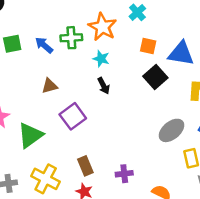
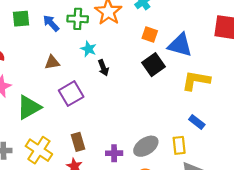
cyan star: (101, 59) -> (88, 49), moved
gray ellipse: (171, 130) -> (146, 146), moved

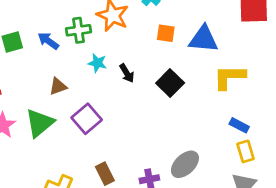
black square: (153, 65) -> (170, 83), moved
black arrow: (103, 68) -> (127, 73), moved
green triangle: (29, 107) -> (40, 123), moved
yellow rectangle: (179, 145) -> (246, 151), moved

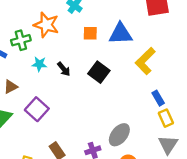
yellow L-shape: (229, 77) -> (145, 61), turned -36
blue rectangle: (239, 125) -> (158, 98), turned 40

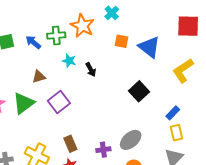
blue triangle: (121, 34) -> (149, 47), turned 30
yellow L-shape: (145, 61) -> (183, 71), moved
black square: (99, 72) -> (139, 91), moved
blue rectangle: (158, 98) -> (173, 113), turned 64

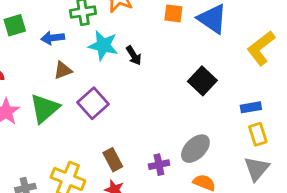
blue arrow: (33, 42) -> (53, 38), moved, turned -42
cyan star: (69, 61) -> (103, 45), size x1.5
blue rectangle: (173, 113) -> (251, 107), turned 40

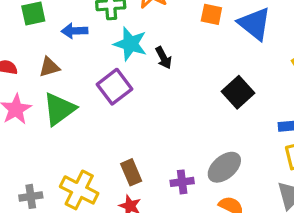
brown triangle: (63, 70) -> (49, 67), moved
purple square: (93, 103) -> (115, 87), moved

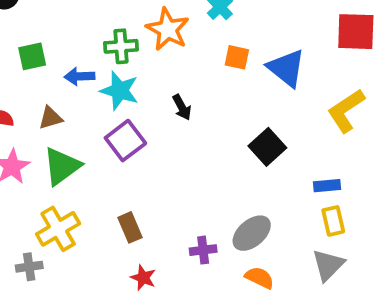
cyan star: (130, 44) -> (120, 91), moved
brown rectangle: (131, 172) -> (130, 227), moved
yellow cross: (79, 190) -> (58, 229), moved, turned 33

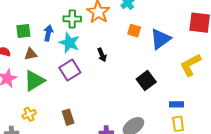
green square: (32, 56) -> (23, 31), moved
blue triangle: (286, 68) -> (160, 39), turned 40
blue arrow: (79, 76) -> (48, 33), turned 98
yellow cross: (58, 229) -> (29, 114), size x0.6

